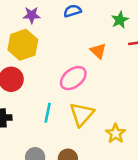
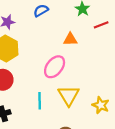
orange triangle: (98, 51) -> (70, 39), turned -32

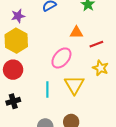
red line: (101, 25) -> (96, 44), moved
yellow star: (101, 105) -> (101, 68), moved

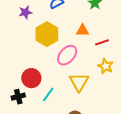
yellow hexagon: (16, 41) -> (47, 34), moved
red circle: (13, 70) -> (31, 78), moved
cyan line: (47, 89) -> (48, 94), moved, turned 35

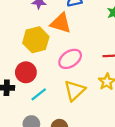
orange triangle: (83, 30) -> (61, 23), moved, size x1.5
yellow hexagon: (47, 34) -> (36, 40), moved

